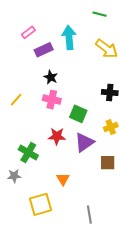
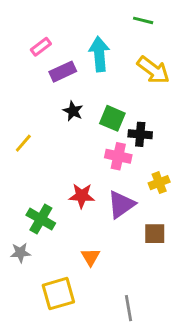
black cross: (110, 92) -> (140, 134), moved
pink cross: (52, 100) -> (118, 156), moved
green square: (78, 114) -> (112, 118), moved

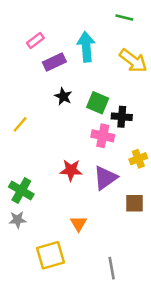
green cross: (41, 219) -> (21, 190), moved

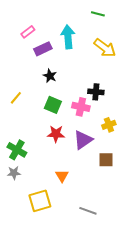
green square: (98, 103) -> (53, 105), moved
gray line: (112, 268) -> (88, 211), turned -60

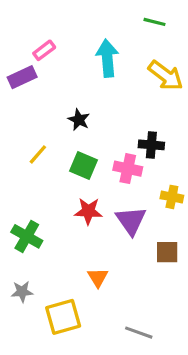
purple rectangle: (43, 49) -> (22, 77), moved
yellow line: (16, 98) -> (38, 154), moved
yellow cross: (109, 125) -> (172, 197), turned 32
purple triangle: (83, 140) -> (131, 221), turned -30
gray star: (14, 173) -> (22, 292), moved

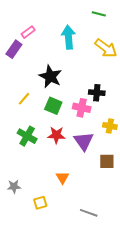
purple rectangle: (22, 77) -> (14, 49), turned -30
black star: (79, 120) -> (50, 76), size x1.6
green cross: (27, 236) -> (27, 136), moved
yellow square: (63, 317) -> (40, 203), size x0.6

